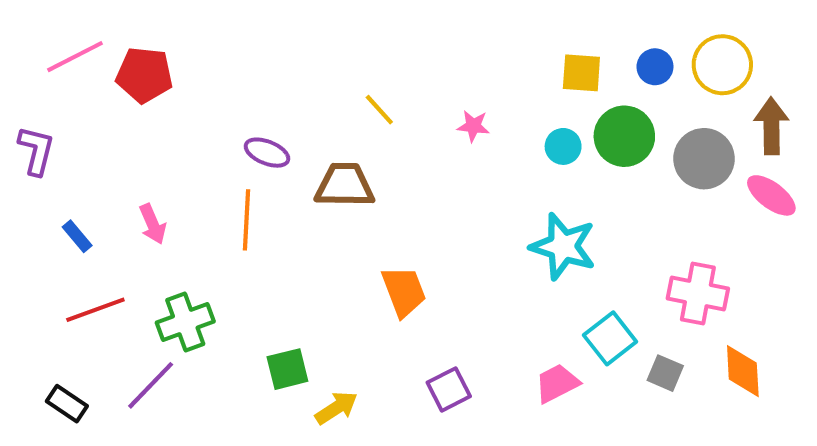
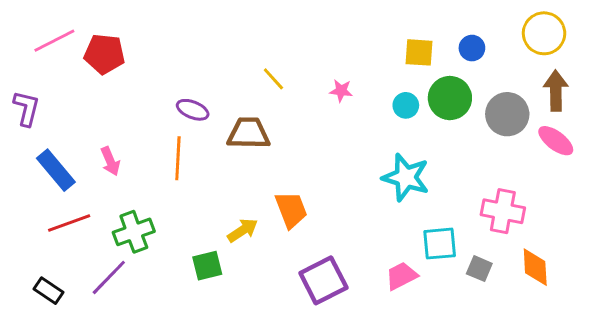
yellow circle: (722, 65) -> (544, 33), moved
blue rectangle: (77, 236) -> (56, 170), size x1.8
cyan square: (610, 338) -> (440, 244), turned 33
purple square: (449, 389) -> (323, 280), size x1.5
yellow arrow: (336, 408) -> (243, 230), moved

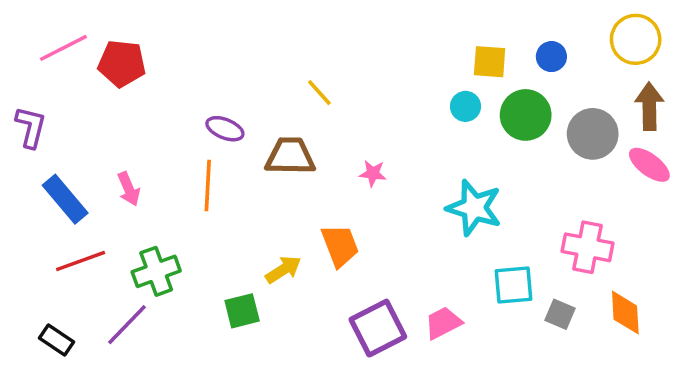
pink star: (341, 91) -> (373, 173), moved
cyan circle: (406, 105) -> (465, 106), moved
pink trapezoid: (401, 276) -> (443, 323), moved

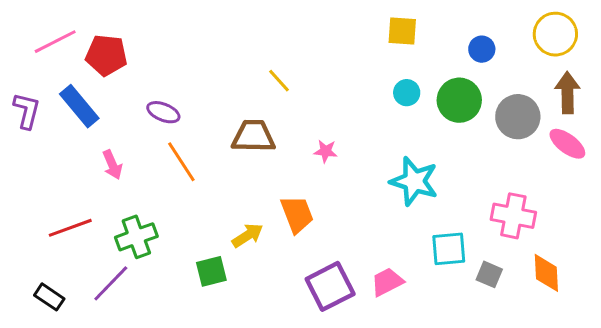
yellow square: (490, 62) -> (402, 31), moved
purple ellipse: (225, 129) -> (163, 112), moved
orange line: (208, 185) -> (181, 162), turned -36
blue rectangle: (65, 199) -> (79, 106), moved

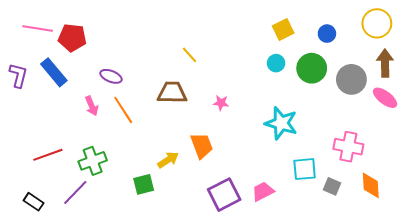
yellow square: (402, 31) -> (283, 29), moved, turned -30
pink line: (55, 42) -> (38, 28), turned 36
pink arrow: (112, 165) -> (92, 106), moved

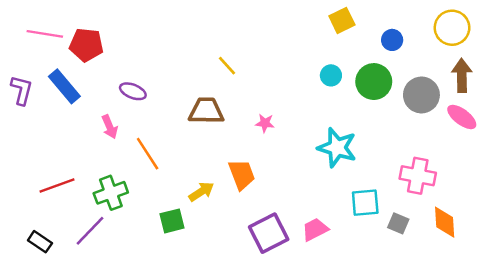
yellow square: (283, 29) -> (342, 20), moved
orange line: (123, 110) -> (148, 154), moved

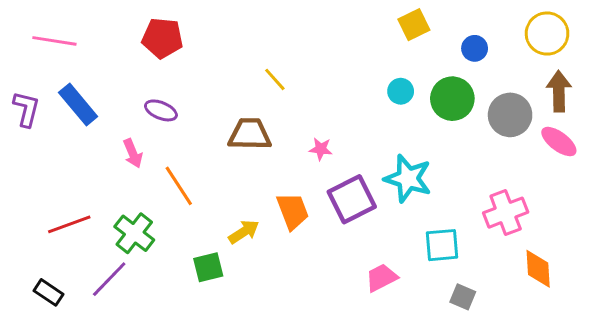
red pentagon: (86, 45) -> (162, 38), moved
pink cross: (418, 176) -> (506, 213), turned -32
green cross: (111, 193) -> (134, 233), turned -32
gray square: (398, 223) -> (463, 297), moved
purple square: (269, 233) -> (352, 199), moved

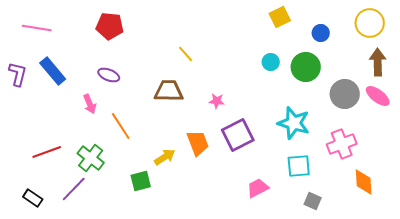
gray circle: (510, 115) -> (345, 94), moved
cyan star: (408, 179) -> (294, 123), moved

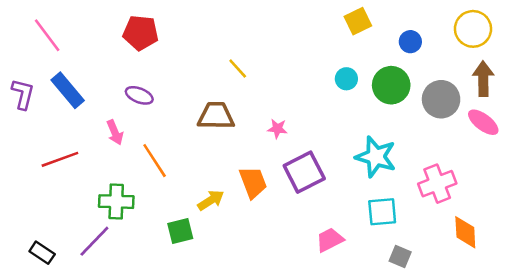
pink line: (37, 28) -> (47, 35), turned 44
gray circle: (345, 94) -> (441, 99), moved
red line: (47, 152) -> (60, 159), moved
green cross: (91, 158) -> (116, 202), turned -36

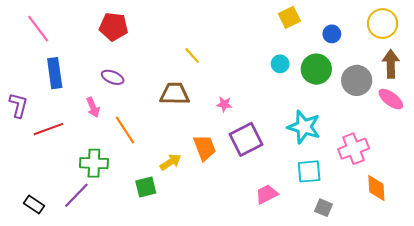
blue rectangle: (68, 90) -> (55, 73), turned 32
purple L-shape: (23, 94) -> (18, 105), moved

